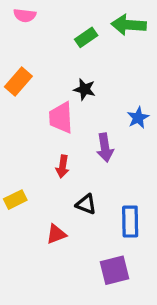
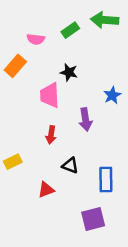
pink semicircle: (25, 15) -> (36, 39), moved

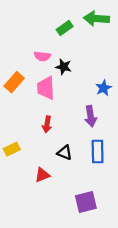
pink semicircle: (36, 39) -> (42, 56), moved
orange rectangle: (15, 66) -> (14, 82), moved
purple arrow: (85, 120) -> (91, 116), moved
blue rectangle: (106, 179) -> (98, 151), moved

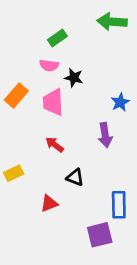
green rectangle: (65, 28) -> (57, 38), moved
red arrow: (47, 124) -> (55, 145), turned 119
blue rectangle: (98, 151) -> (119, 205), moved

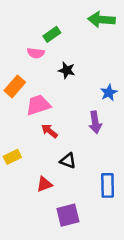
pink semicircle: (49, 65) -> (36, 53), moved
pink trapezoid: (53, 102) -> (38, 105), moved, turned 75
purple square: (100, 235) -> (68, 215), moved

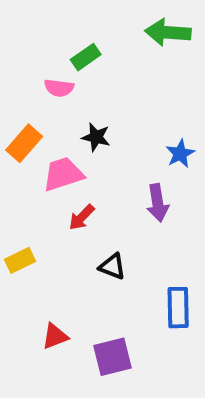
black star: (67, 70) -> (96, 137), moved
red arrow: (49, 131) -> (82, 217), turned -84
red triangle: (44, 184) -> (55, 336), moved

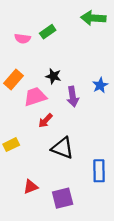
pink semicircle: (59, 88) -> (23, 39), moved
purple arrow: (158, 203) -> (73, 97), moved
black triangle: (112, 266) -> (63, 148), size x1.5

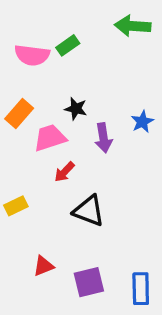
pink semicircle: (23, 39) -> (32, 55), size x1.5
blue rectangle: (99, 171) -> (141, 289), moved

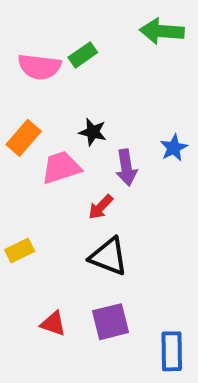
red arrow: (65, 172) -> (101, 207), moved
red triangle: (43, 266) -> (53, 324), turned 40
purple square: (89, 282) -> (111, 322), moved

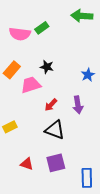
purple arrow: (126, 168) -> (78, 105), moved

